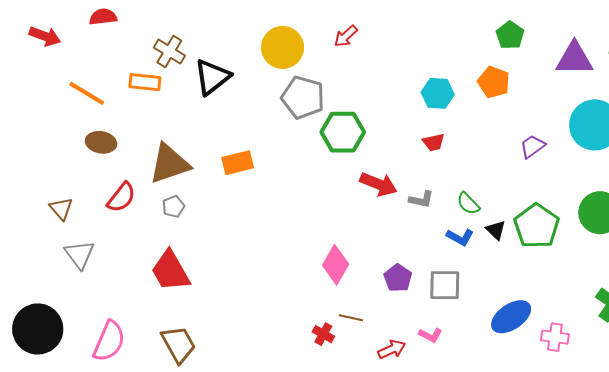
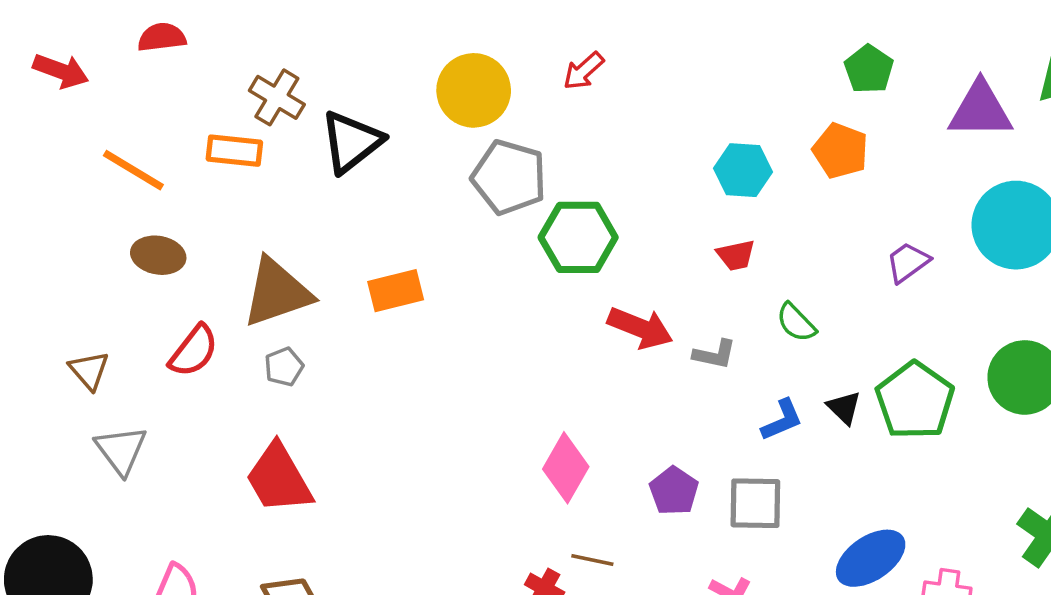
green semicircle: (468, 204) -> (796, 323), moved
blue L-shape: (460, 237) -> (782, 420), turned -52

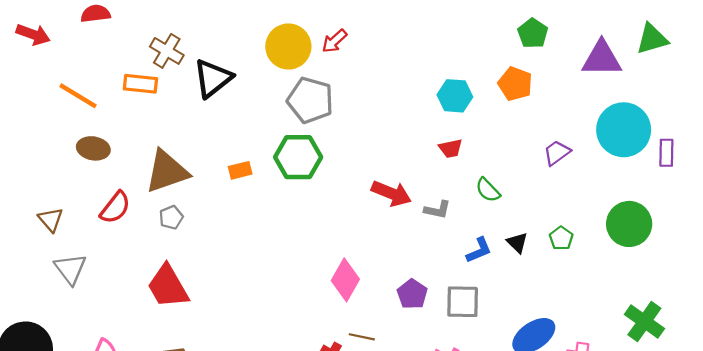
red arrow: (584, 71) -> (334, 41), moved
green hexagon: (578, 237) -> (298, 157), moved
orange rectangle: (396, 291) -> (240, 170), size x0.7
green pentagon: (915, 400) -> (561, 238), size x0.5

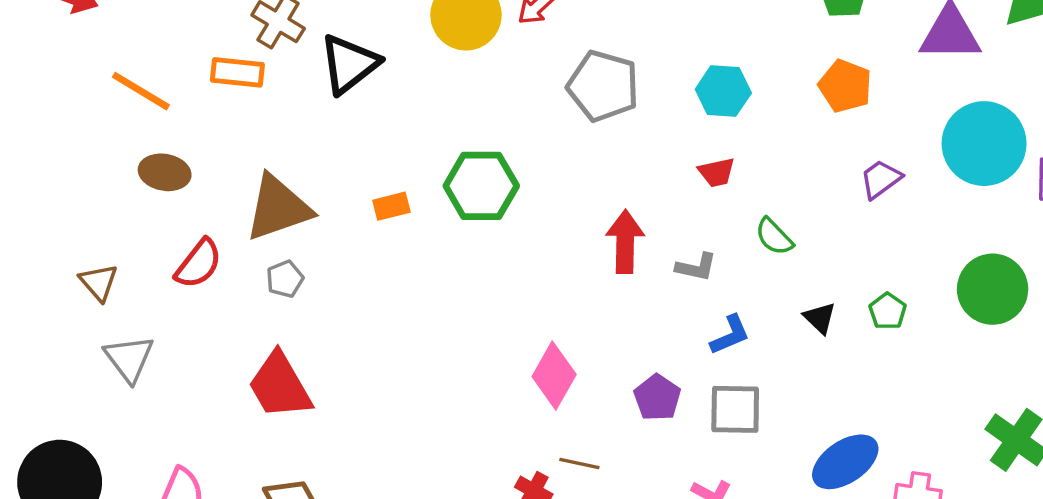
orange pentagon: (515, 84) -> (845, 86), moved
gray pentagon: (310, 100) -> (603, 86), moved
red arrow: (391, 193) -> (625, 242), turned -111
blue L-shape: (479, 250) -> (730, 335), moved

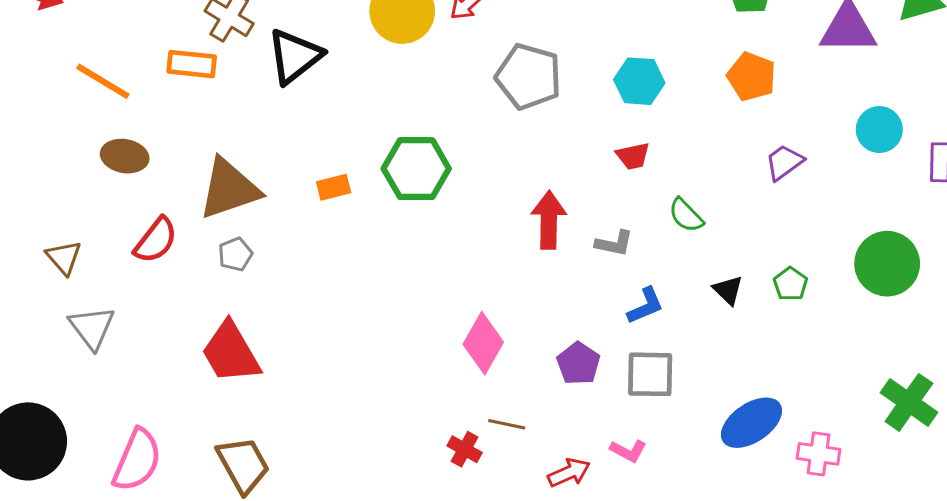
cyan circle: (984, 144) -> (879, 130), size x0.6

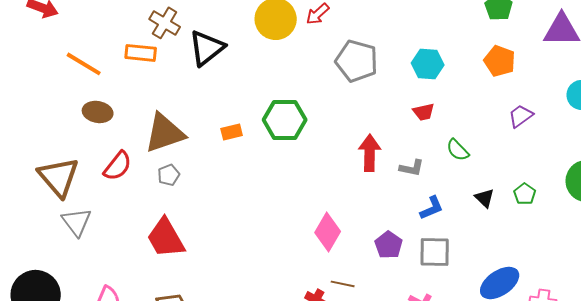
brown triangle: (64, 257) -> (59, 177), size x1.8

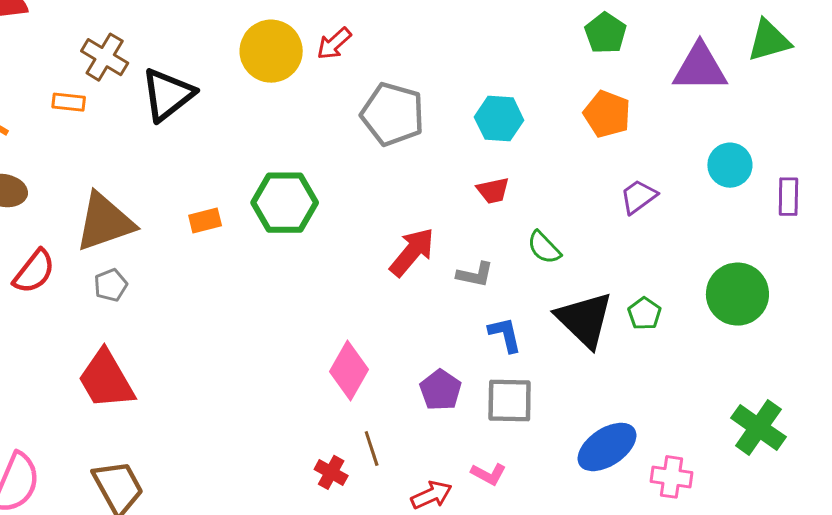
orange rectangle: (141, 53) -> (69, 102), size x0.7
red arrow: (370, 153) -> (412, 252), turned 39
black triangle: (485, 198) -> (585, 320), size x2.0
blue L-shape: (432, 208) -> (505, 335), turned -80
brown line: (343, 284) -> (372, 448), turned 60

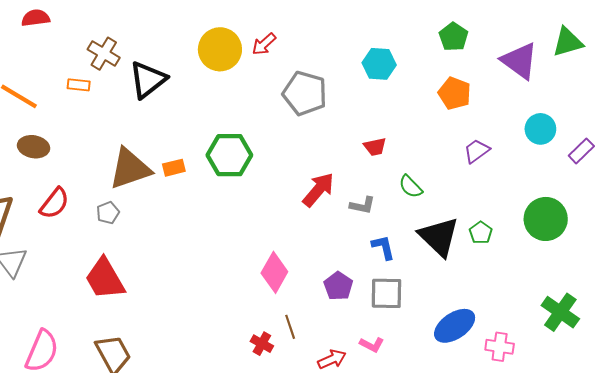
purple triangle: (700, 68) -> (519, 61), turned 36
cyan hexagon: (499, 119) -> (379, 64), moved
purple rectangle: (788, 197) -> (581, 151), turned 45
brown triangle: (105, 222) -> (130, 169), moved

